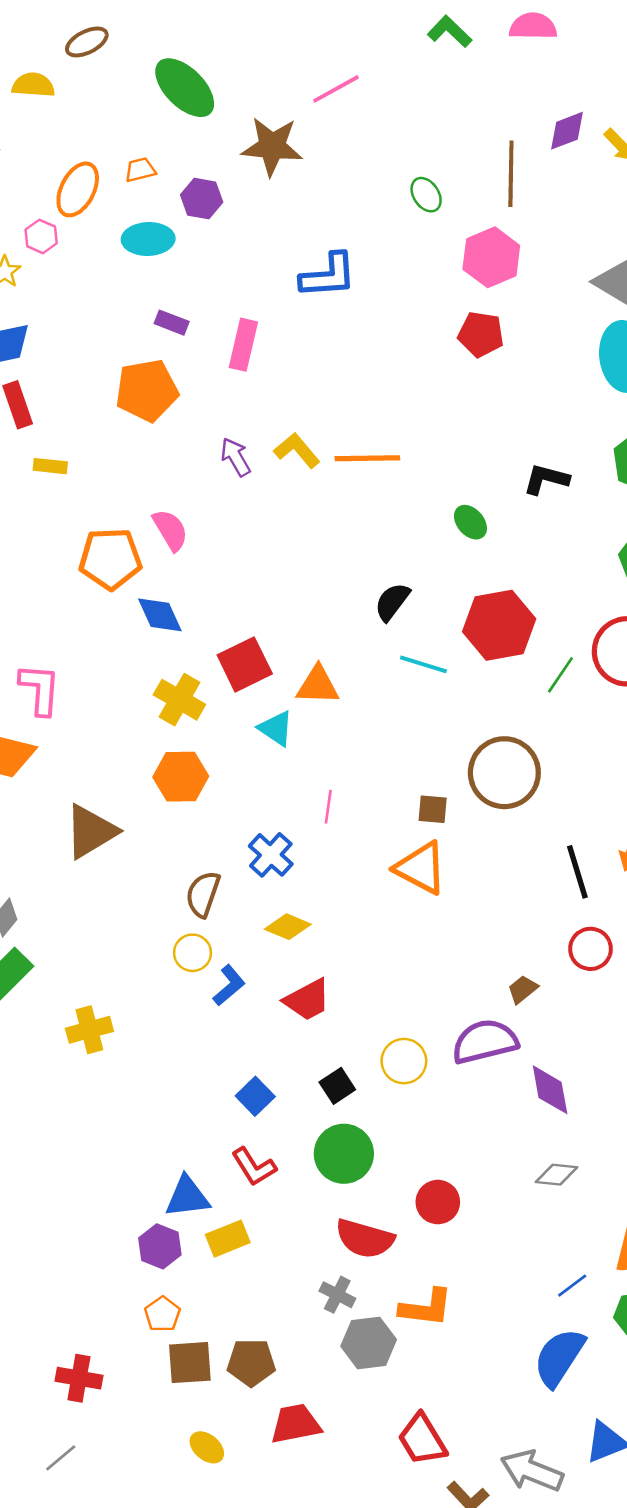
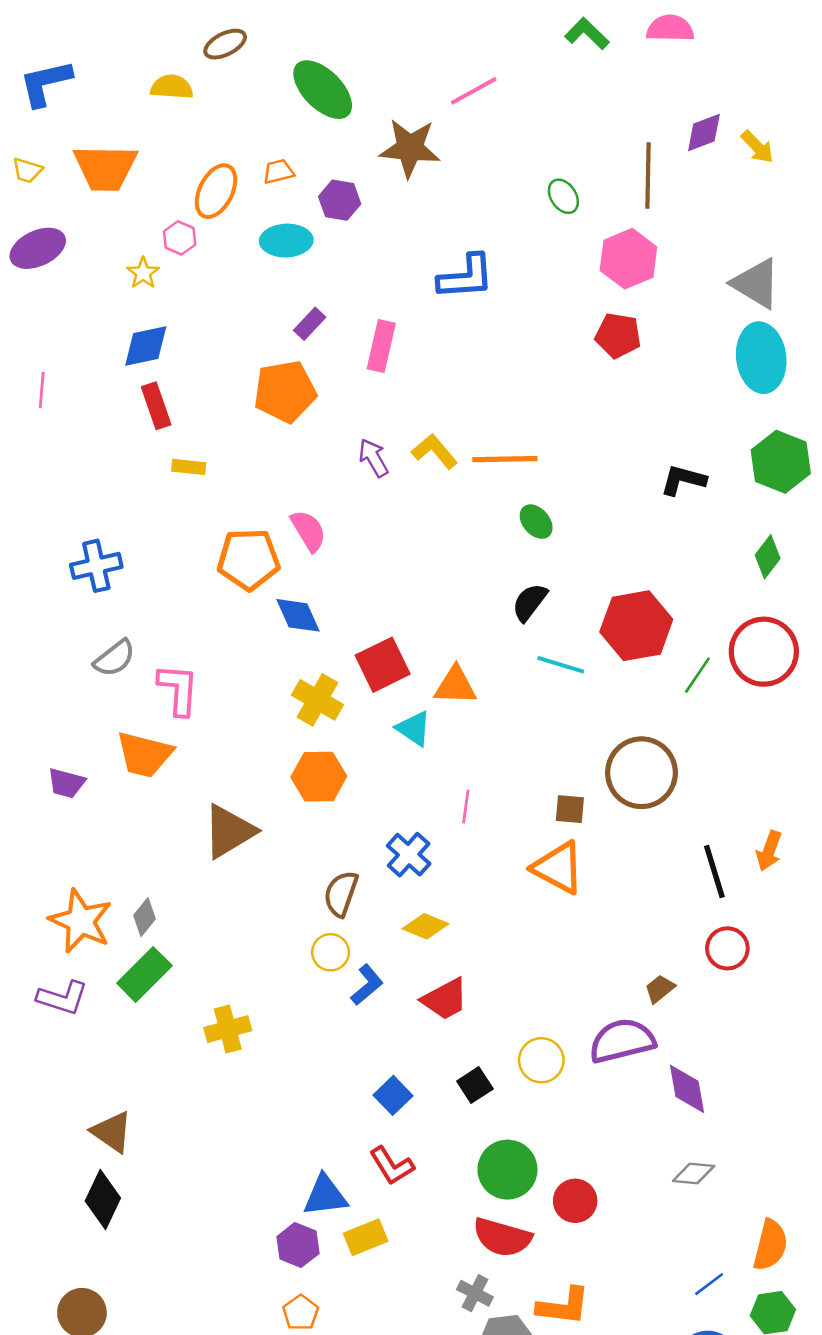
purple rectangle: (172, 323) -> (310, 324), turned -68
green ellipse: (470, 522) -> (536, 522), moved
green circle: (344, 1154) -> (507, 1170), moved

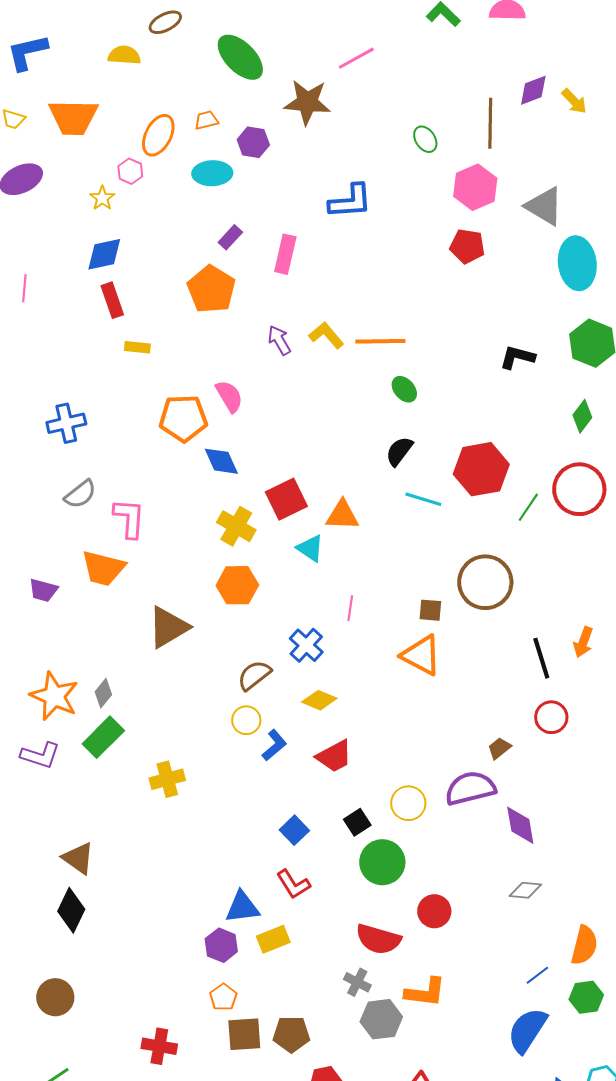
gray triangle: (756, 283) -> (544, 206), moved
orange pentagon: (285, 391) -> (211, 289), turned -30
brown semicircle: (341, 894) -> (254, 675), turned 33
green circle: (507, 1170) -> (382, 862), moved

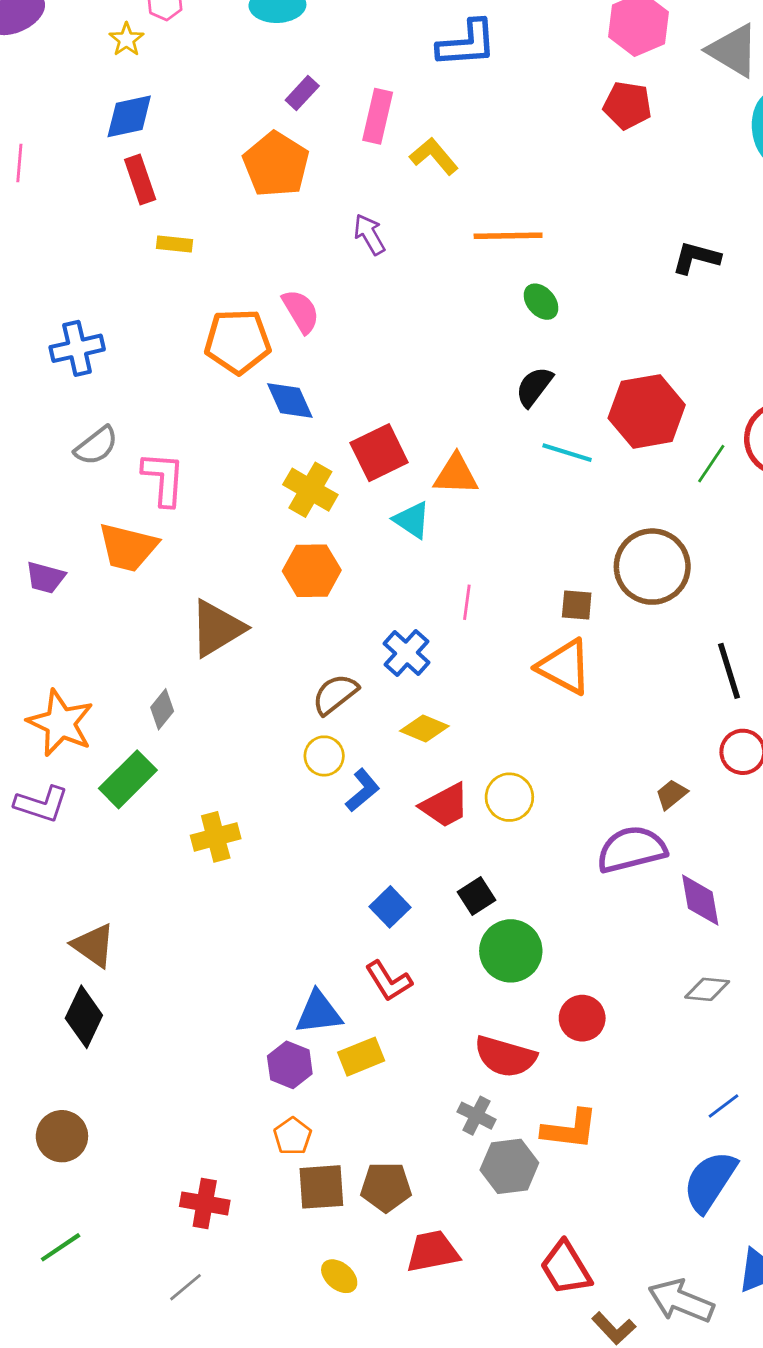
yellow L-shape: (326, 335) -> (434, 156), moved
gray diamond: (103, 693) -> (162, 709), moved
yellow circle: (408, 803) -> (509, 797), moved

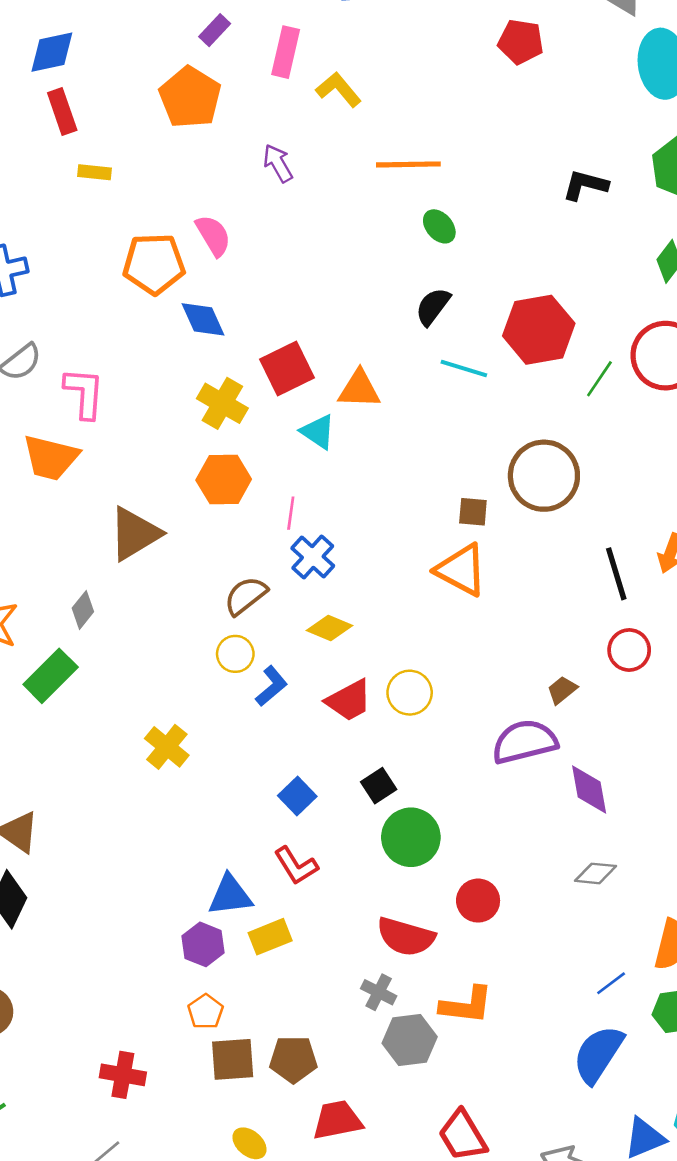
pink line: (467, 602) -> (291, 513), moved
yellow cross: (216, 837) -> (167, 747), moved, turned -36

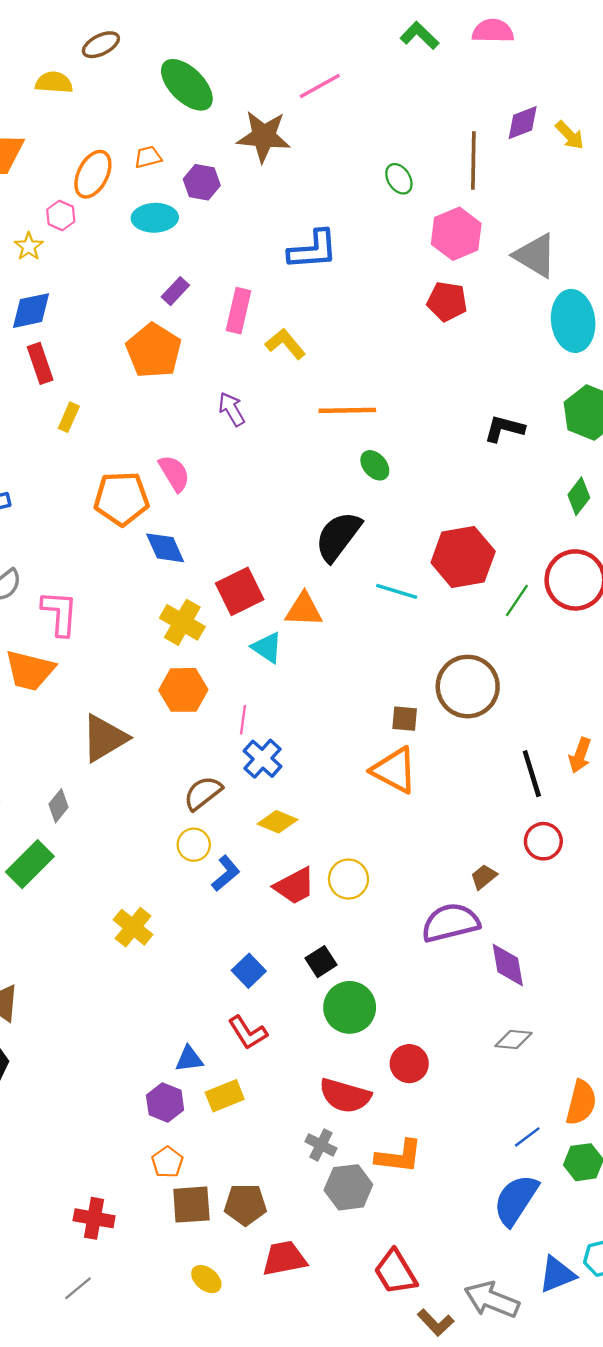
yellow rectangle: (95, 172) -> (69, 417), turned -72
black semicircle: (433, 306) -> (338, 536), moved, size x1.5
blue triangle: (230, 895) -> (189, 1059), size x0.7

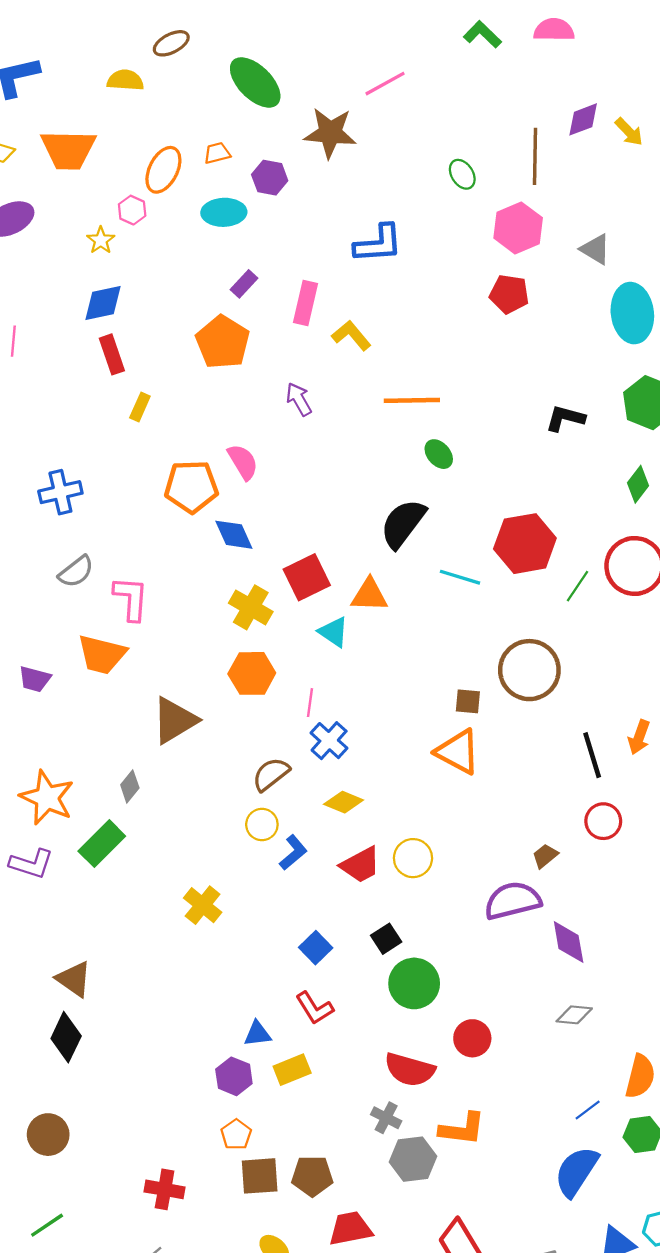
gray triangle: (535, 256) -> (595, 249), size x0.7

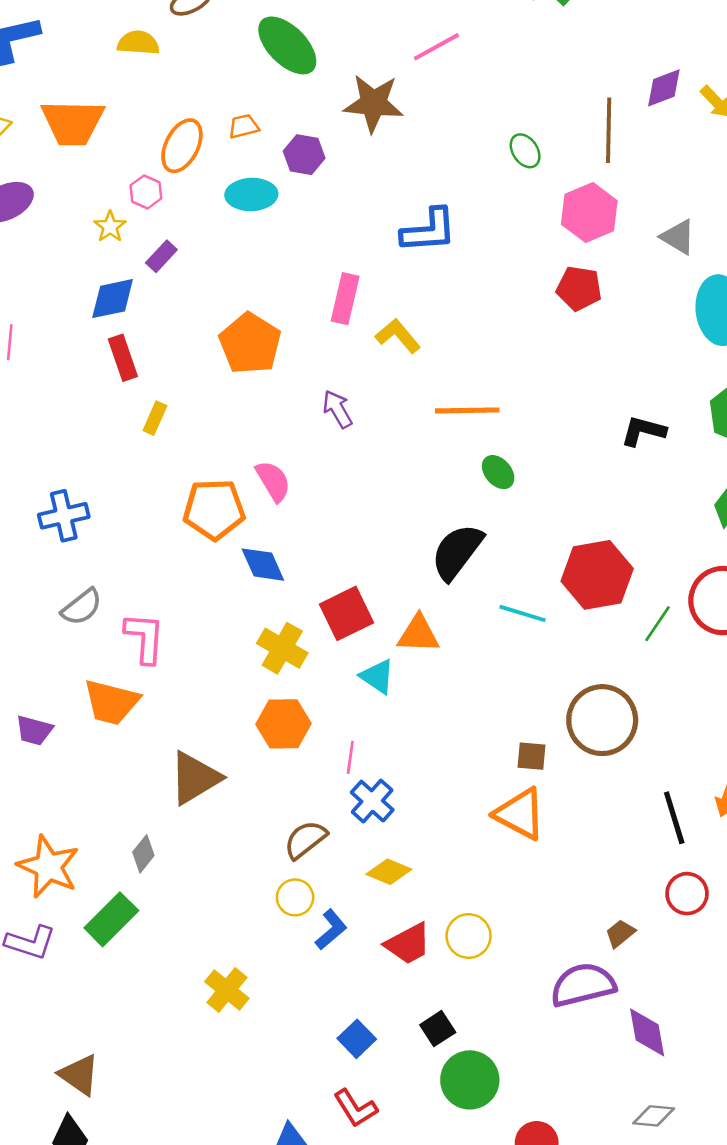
purple rectangle: (244, 284) -> (161, 256), moved

